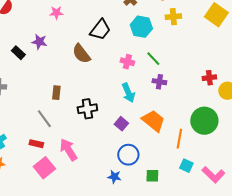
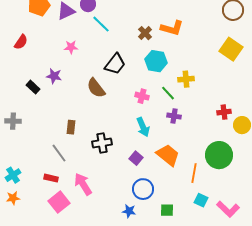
yellow cross: (173, 17) -> (186, 79), moved

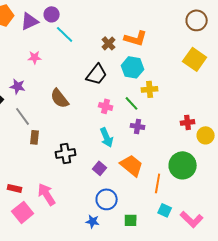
cyan hexagon: (156, 61) -> (133, 67), moved
black trapezoid: (115, 64) -> (97, 74), moved
gray line: (59, 153) -> (23, 116), moved

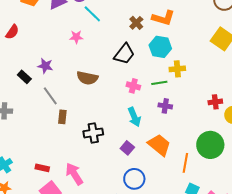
pink star: (35, 57) -> (76, 37), moved
brown semicircle: (60, 98) -> (87, 78), turned -40
green line: (132, 103) -> (159, 83), turned -56

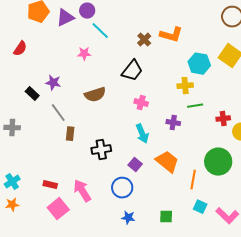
cyan hexagon: (160, 47) -> (199, 64), moved
brown semicircle: (87, 78) -> (95, 95), turned -30
green line: (159, 83) -> (195, 106), moved
blue circle: (134, 179) -> (122, 188), moved

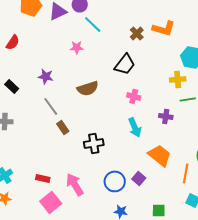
black rectangle: (32, 94) -> (12, 86), moved
brown rectangle: (70, 134) -> (63, 127), turned -40
purple square: (135, 165) -> (139, 178), moved

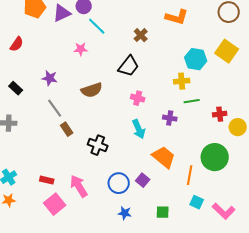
orange L-shape: (164, 28) -> (177, 17), moved
black cross: (94, 143) -> (98, 145), turned 30

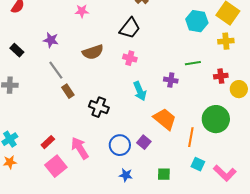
yellow cross: (182, 81) -> (226, 41), moved
pink cross: (138, 98) -> (130, 58), moved
red rectangle: (47, 180) -> (48, 142), turned -56

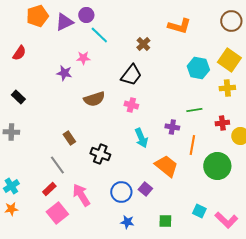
purple star: (51, 40) -> (64, 73), moved
gray line: (56, 70) -> (57, 165), moved
orange line: (191, 137) -> (192, 145), moved

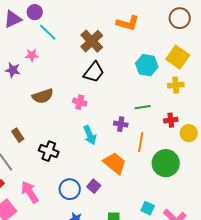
brown cross: (143, 44) -> (92, 41), size x1.6
black trapezoid: (131, 75) -> (94, 72), moved

